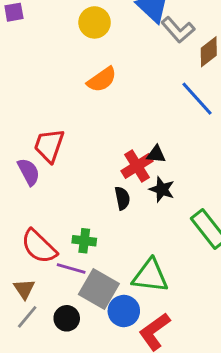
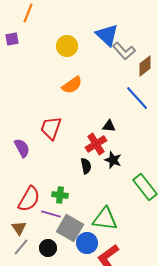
red trapezoid: (49, 145) -> (51, 128), moved
black triangle: (156, 154) -> (109, 126), moved
red semicircle: (39, 247) -> (29, 199), turned -104

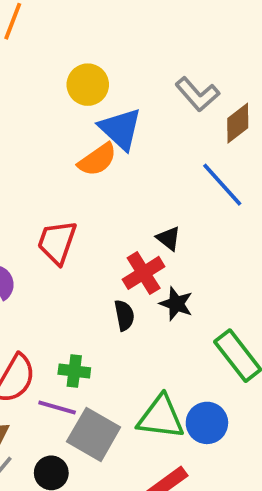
blue triangle: (107, 35) -> (120, 129), moved
black triangle: (109, 126) -> (168, 238), turned 32
blue circle: (87, 243) -> (207, 423), moved

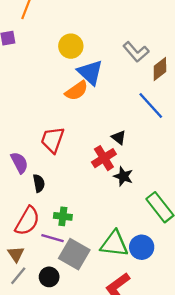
black semicircle: (124, 315) -> (39, 183), moved

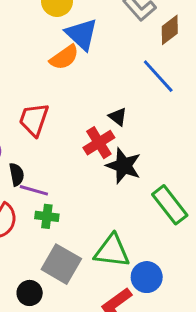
black star: (123, 176) -> (124, 166), size x1.4
purple line: (53, 238) -> (34, 190), moved
blue circle: (142, 247) -> (147, 277), moved

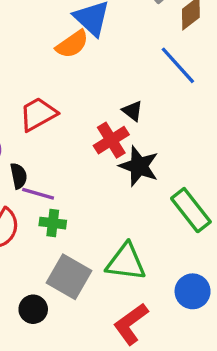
red trapezoid: (34, 120) -> (38, 114), turned 42
blue circle: (147, 277) -> (193, 291), moved

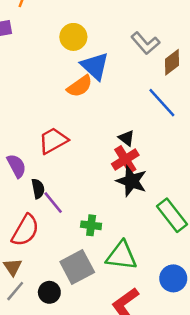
red cross: (111, 140) -> (125, 160), moved
purple line: (38, 194) -> (53, 203), turned 35
green cross: (53, 223) -> (91, 225), moved
gray square: (69, 277) -> (77, 267), turned 32

